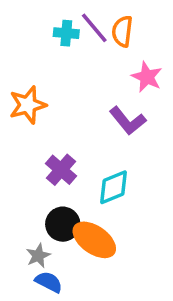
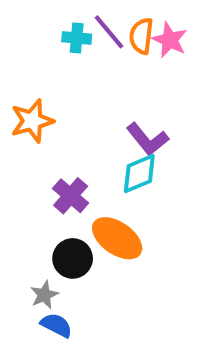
pink star: (147, 77) -> (170, 40), moved
cyan diamond: (114, 187) -> (139, 174), moved
orange ellipse: (94, 240) -> (117, 238), moved

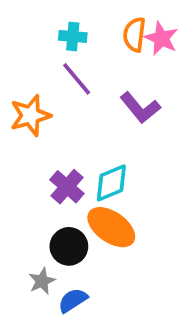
purple line: (109, 32) -> (77, 79), moved
purple L-shape: (147, 139) -> (140, 108), moved
cyan diamond: (139, 174) -> (111, 183), moved
blue semicircle: (56, 325) -> (73, 300), moved, turned -60

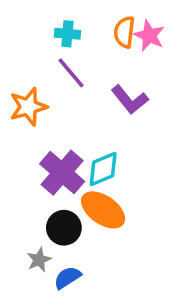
purple cross: (67, 187) -> (62, 173), size x1.4

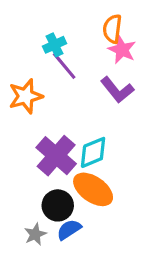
cyan cross: (67, 34) -> (55, 45), moved, turned -30
pink star: (149, 36) -> (122, 50), moved
blue semicircle: (67, 278) -> (69, 230), moved

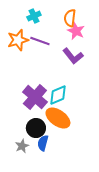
cyan cross: (55, 45) -> (34, 16), moved
purple line: (64, 66) -> (40, 41), turned -30
orange star: (26, 96) -> (18, 40), moved
blue semicircle: (69, 230) -> (43, 143), turned -42

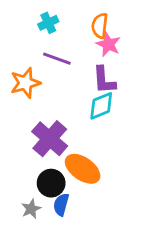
orange star: (18, 40) -> (25, 83), moved
purple L-shape: (73, 56) -> (104, 80), turned 35
cyan diamond: (58, 95) -> (101, 106), moved

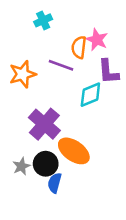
orange semicircle: (100, 26) -> (79, 47), moved
purple line: (57, 59) -> (61, 65), moved
purple L-shape: (104, 80) -> (108, 72), moved
gray star: (31, 209) -> (21, 166), moved

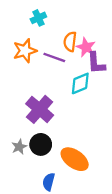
pink star: (97, 40) -> (86, 47), moved
orange star: (23, 74) -> (25, 51), moved
orange ellipse: (74, 151) -> (75, 159), moved
blue semicircle: (55, 183) -> (49, 182), moved

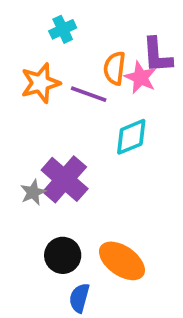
purple L-shape: (96, 63) -> (157, 55), moved
black circle: (41, 144) -> (63, 255), moved
gray star: (19, 147) -> (33, 192), moved

